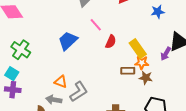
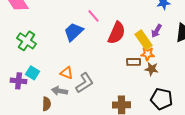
pink line: (96, 25) -> (94, 16), moved
red semicircle: (111, 42) -> (117, 33), size x1.6
purple arrow: (166, 54) -> (157, 31), moved
cyan square: (12, 74) -> (33, 73), moved

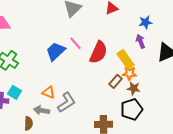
pink line: (94, 16) -> (76, 43), moved
purple arrow: (157, 31) -> (140, 41), moved, turned 128
brown rectangle: (134, 62) -> (116, 81), turned -48
black pentagon: (162, 99) -> (132, 109), moved, turned -30

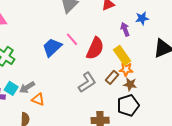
purple arrow: (140, 41) -> (125, 29), moved
orange triangle: (48, 92) -> (38, 99), moved
gray L-shape: (66, 102) -> (87, 82), moved
gray arrow: (42, 110) -> (27, 87), moved, turned -42

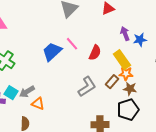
blue star: (142, 18) -> (140, 40), moved
red semicircle: (95, 48) -> (95, 53), size x0.7

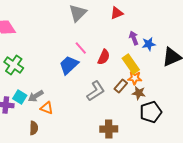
blue trapezoid: (52, 52) -> (69, 65), moved
black pentagon: (128, 110) -> (151, 112), moved

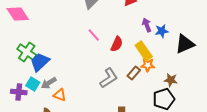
blue trapezoid: (69, 65) -> (40, 62), moved
brown star: (139, 93) -> (171, 80), moved

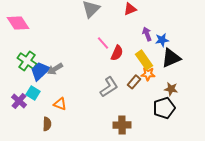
pink line: (94, 35) -> (103, 43), moved
black triangle: (185, 44) -> (171, 58), moved
gray arrow: (49, 83) -> (55, 69), moved
purple cross: (19, 92) -> (19, 101), turned 35

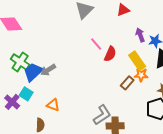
gray L-shape: (109, 87) -> (102, 115), moved

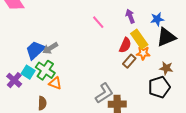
purple arrow: (140, 35) -> (130, 16), moved
red semicircle: (110, 54) -> (125, 45), moved
green cross: (20, 62) -> (45, 70), moved

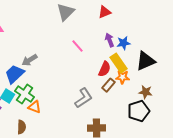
blue star: (157, 19) -> (124, 43), moved
gray arrow: (50, 48) -> (30, 60), moved
gray L-shape: (104, 93) -> (84, 98), moved

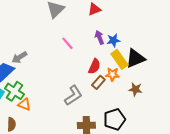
yellow rectangle: (119, 63) -> (119, 59), moved
black pentagon: (139, 111) -> (114, 119), moved

